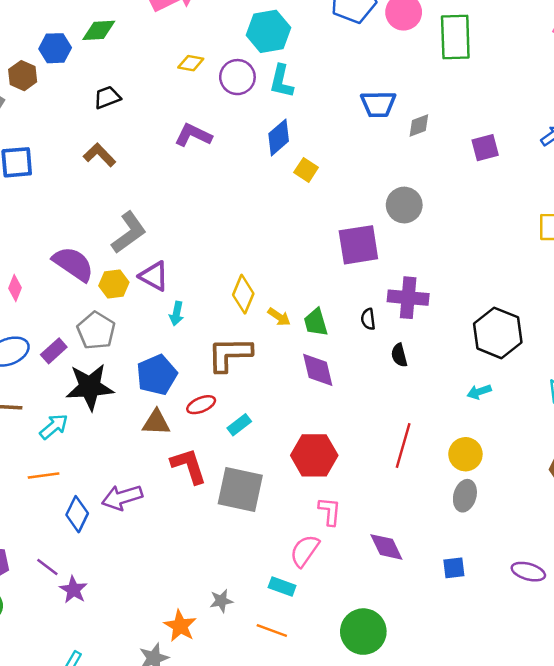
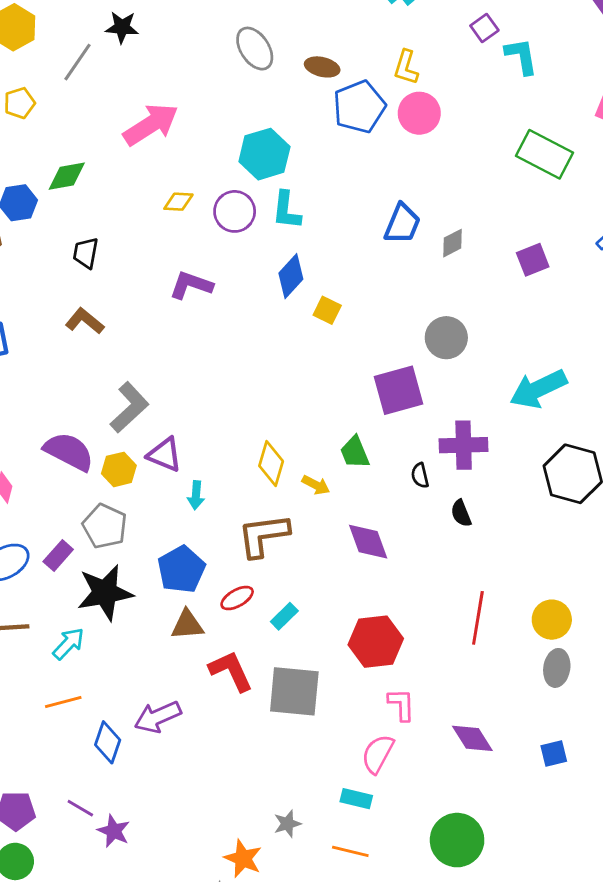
green rectangle: (455, 37) -> (545, 154), moved, turned -54
black trapezoid: (107, 97) -> (86, 253), turned -52
blue trapezoid: (378, 104) -> (402, 224), turned -60
green trapezoid: (316, 322) -> (355, 452), moved
cyan arrow: (479, 392) -> (538, 389), moved, size x2.0

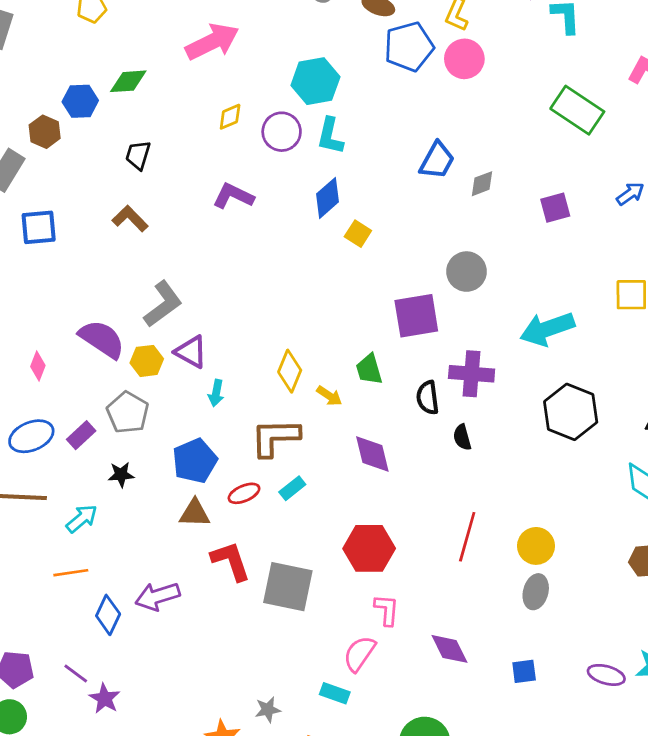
yellow diamond: (178, 202) -> (230, 117), turned -32
black semicircle: (420, 475) -> (428, 398), size x1.4
black star: (105, 593) -> (121, 475), size x0.5
cyan rectangle: (284, 616) -> (292, 488), moved

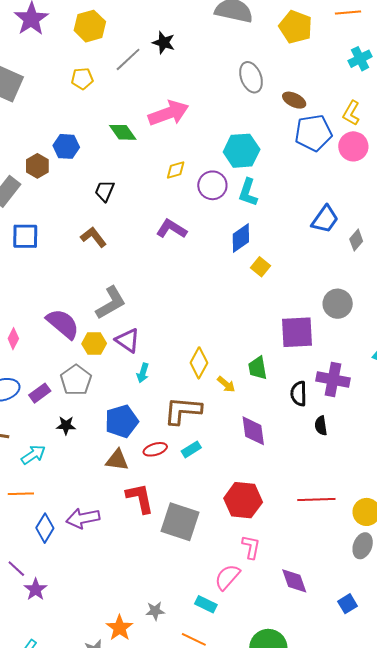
green diamond: (128, 81) -> (123, 132), moved, turned 52
gray diamond: (482, 184) -> (356, 240), turned -35
red line: (467, 537) -> (316, 500), turned 66
blue square: (524, 671) -> (347, 604), turned -30

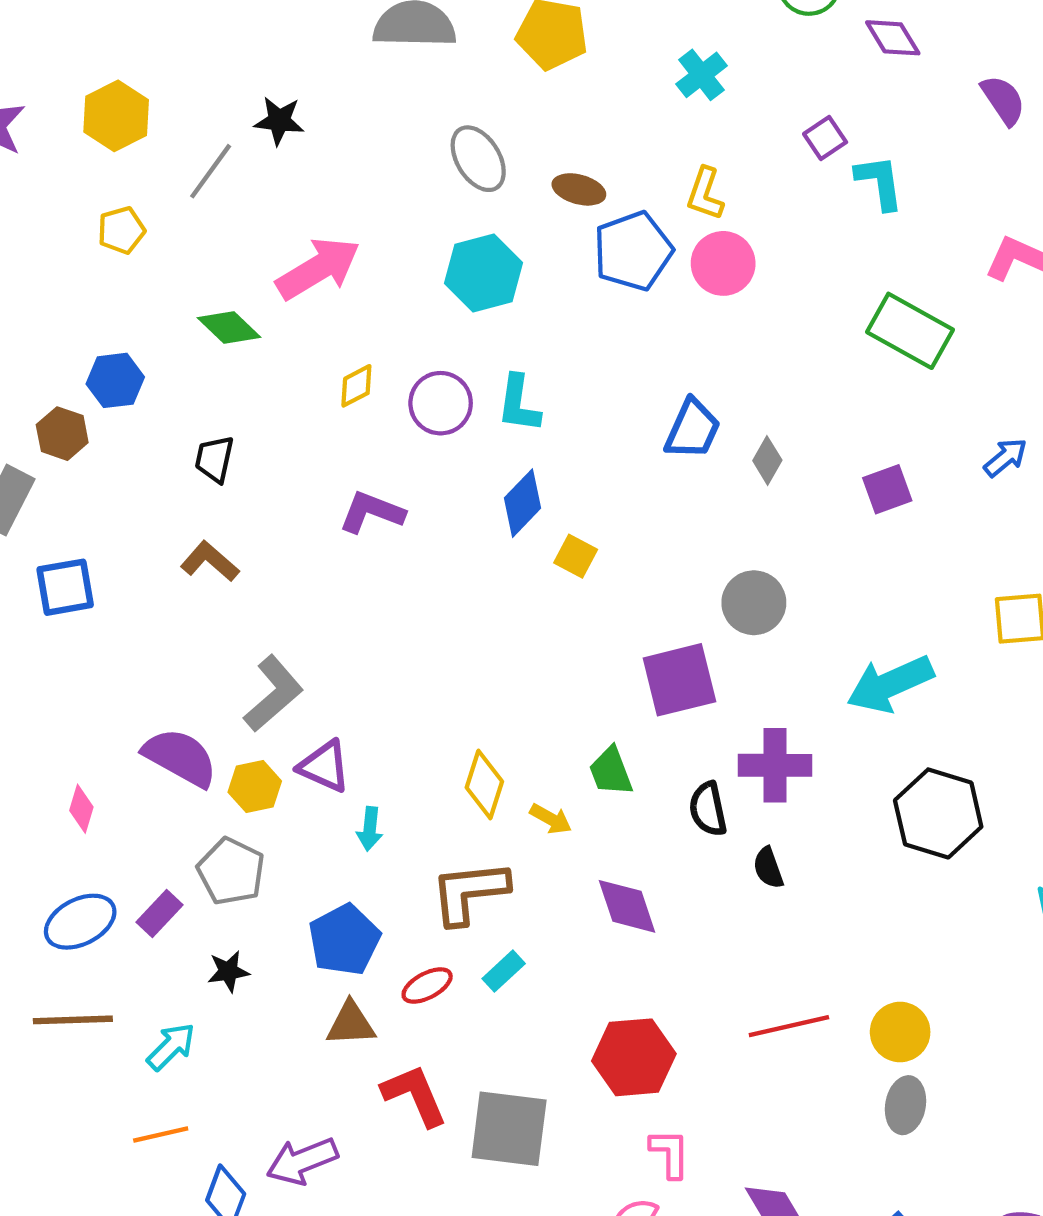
cyan hexagon: (242, 151) -> (484, 273), moved

